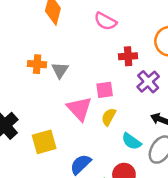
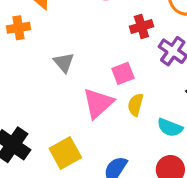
orange cross: (37, 64) -> (19, 28), moved
pink triangle: (79, 109) -> (98, 103), turned 44

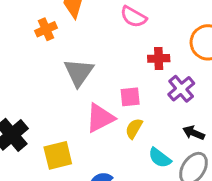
orange cross: (19, 28) -> (46, 29), turned -30
gray triangle: (64, 63) -> (79, 72), size x1.5

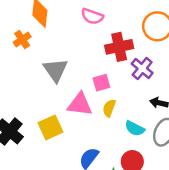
red cross: (159, 58) -> (119, 47), size x1.5
pink triangle: (100, 118) -> (80, 104), turned 44
yellow square: (58, 155) -> (51, 127), moved

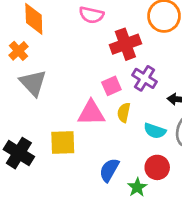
purple cross: (142, 68) -> (144, 78), moved
gray triangle: (55, 70) -> (33, 83), moved
yellow square: (51, 127) -> (63, 143), turned 30

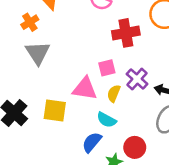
purple cross: (144, 78) -> (137, 79), moved
cyan semicircle: (155, 131) -> (106, 120), moved

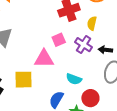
yellow semicircle: (114, 93) -> (92, 23), moved
cyan semicircle: (106, 120) -> (74, 79), moved

